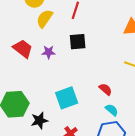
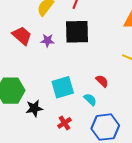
black square: (78, 42) -> (77, 32), size x1.5
cyan semicircle: (112, 110) -> (90, 99), moved

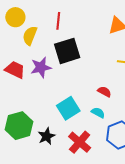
purple star: (47, 41) -> (41, 67), size x1.5
red cross: (64, 123) -> (80, 142), size x1.6

